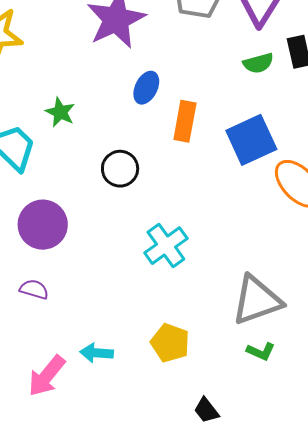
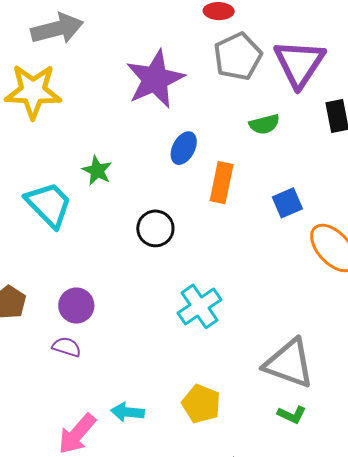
green semicircle: (258, 63) -> (264, 124), moved
blue square: (251, 140) -> (287, 203), size x0.6
purple circle: (43, 225) -> (76, 305), moved, size x0.7
gray triangle: (257, 300) -> (289, 363), turned 38

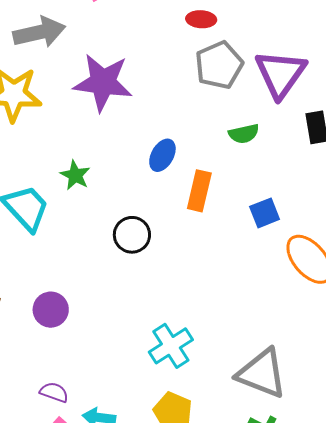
purple star: (155, 79) -> (103, 82), moved, turned 30
cyan cross: (200, 306) -> (171, 346), moved
purple semicircle: (67, 347) -> (54, 392), moved

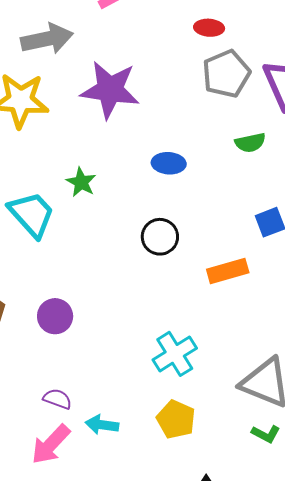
blue ellipse: (162, 155) -> (169, 163), turned 64
orange rectangle: (199, 191) -> (228, 271), moved, turned 60
black circle: (132, 235) -> (160, 237), moved

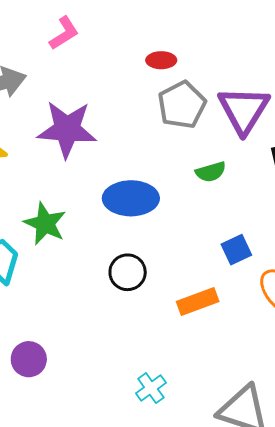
blue ellipse: (169, 163) -> (131, 198), size x1.6
green star: (81, 182) -> (45, 224), size x1.4
cyan cross: (175, 354) -> (151, 388), size x0.7

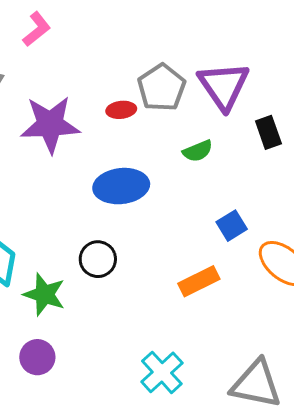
red ellipse: (161, 60) -> (121, 110), moved
green star: (45, 224) -> (44, 294), moved
black circle: (128, 272) -> (98, 259), moved
cyan cross: (151, 388) -> (162, 372), size x1.4

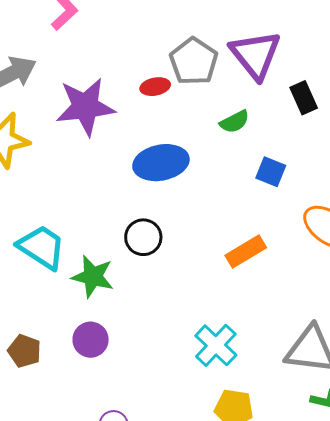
blue square: (232, 226) -> (271, 172), moved, turned -32

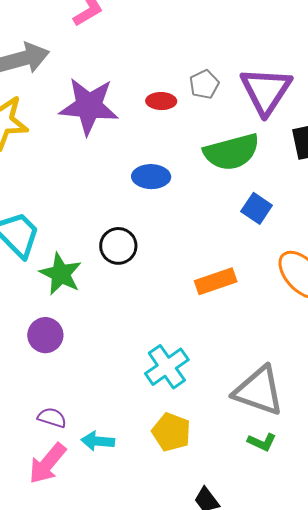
gray pentagon: (194, 61) -> (204, 84), size x0.6
green semicircle: (235, 122) -> (232, 152), size x1.8
blue ellipse: (161, 163) -> (151, 177), size x0.7

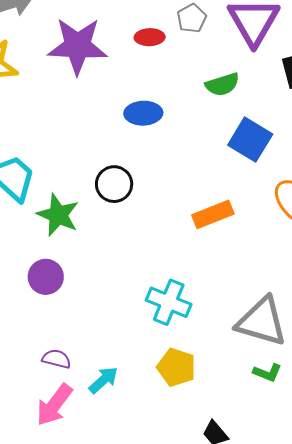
green semicircle: (232, 152) -> (222, 84), size x0.6
blue square: (257, 208) -> (250, 140), size x1.4
cyan cross: (167, 367) -> (169, 302), turned -30
cyan arrow: (98, 441) -> (103, 380), turned 136

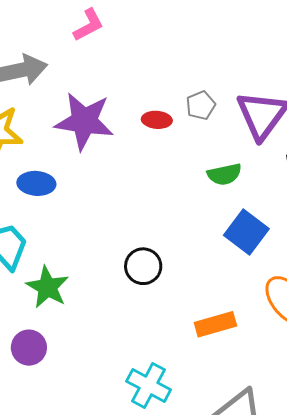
blue ellipse: (143, 113) -> (36, 183), moved
black circle: (114, 184) -> (143, 266), moved
orange rectangle: (213, 214) -> (215, 324), moved

